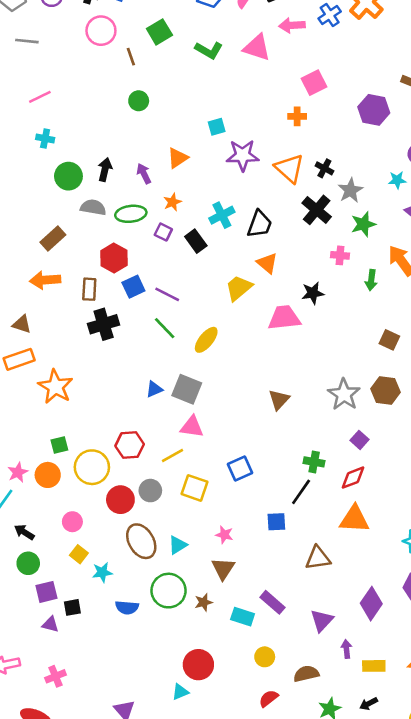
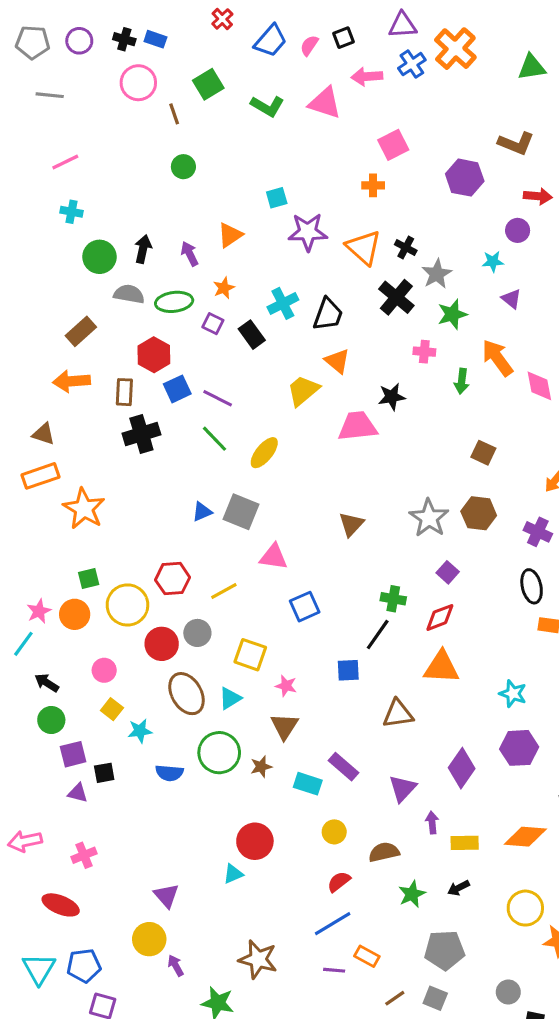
pink triangle: (192, 427) -> (274, 557), moved
yellow square: (195, 488) -> (250, 655), moved

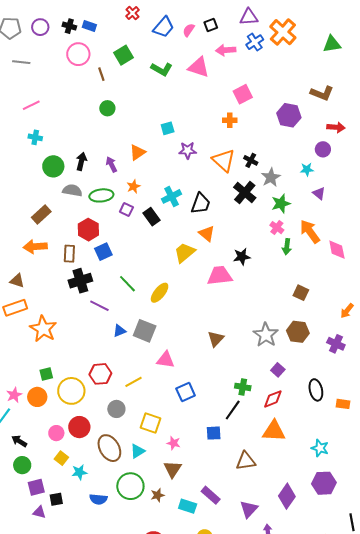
purple star: (308, 232) -> (188, 150), size x0.7
pink cross: (424, 352) -> (277, 228), moved, turned 32
purple line: (218, 398) -> (99, 306), moved
black ellipse: (532, 586) -> (316, 390), moved
red circle: (162, 644) -> (79, 427), moved

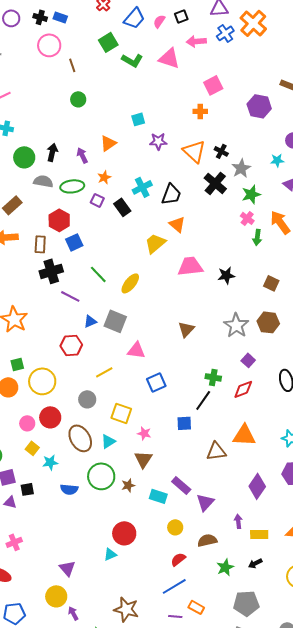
green square: (123, 55) -> (108, 42), moved
black star: (242, 257) -> (226, 275), moved
red hexagon: (100, 374) -> (71, 345), moved
orange triangle: (274, 431) -> (244, 435), moved
purple triangle: (249, 509) -> (205, 502), moved

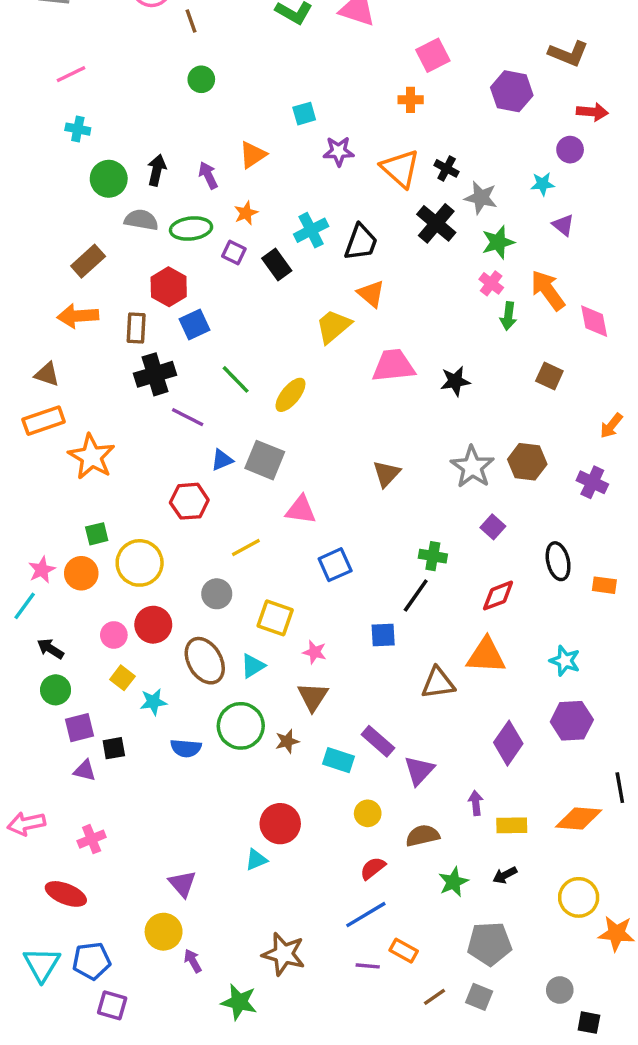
gray star: (241, 168) -> (481, 198), turned -30
brown square: (271, 283) -> (549, 376), moved
red diamond: (243, 389) -> (498, 596), moved

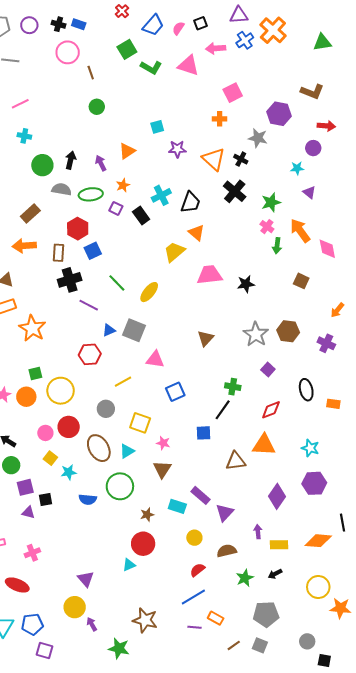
gray star: (481, 198) -> (258, 138), moved
brown star: (287, 741) -> (147, 515), moved

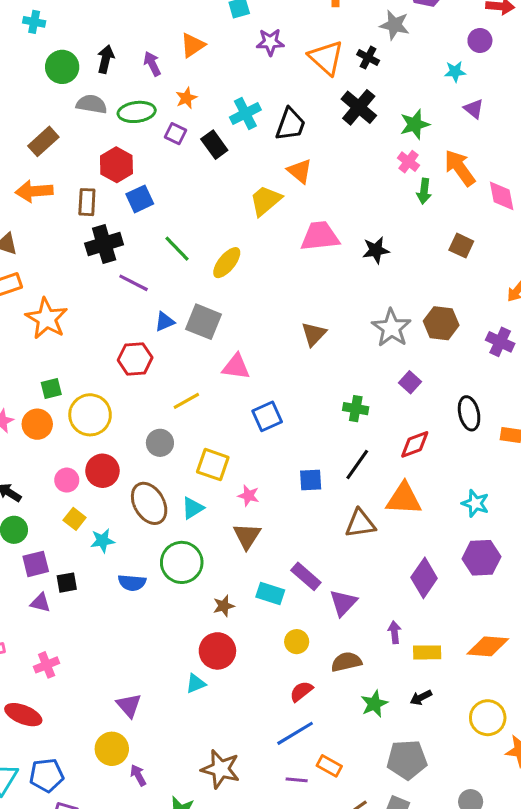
black line: (223, 410) -> (357, 465), moved

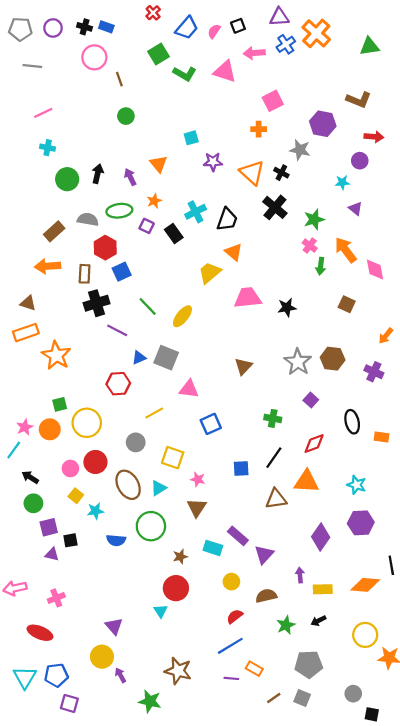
orange triangle: (193, 45) -> (159, 164), turned -36
gray semicircle: (92, 104) -> (88, 219), moved
cyan triangle: (196, 684) -> (161, 611), turned -40

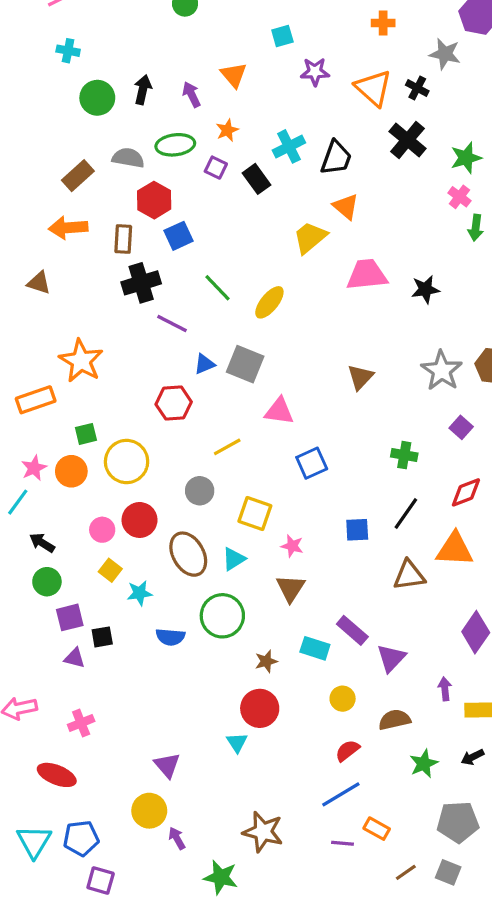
orange rectangle: (26, 333) -> (36, 400), moved

